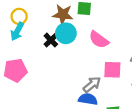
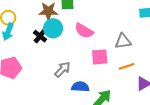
gray arrow: (92, 84) -> (63, 69), moved

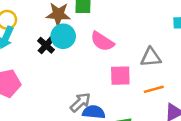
gray arrow: (63, 69) -> (80, 102), moved

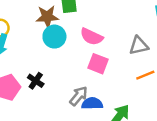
black cross: (46, 45) -> (36, 81), moved
pink square: (120, 76) -> (98, 64), moved, turned 30

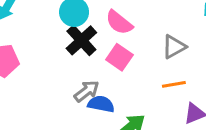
gray triangle: (139, 46) -> (174, 47), turned -30
black cross: (36, 81) -> (81, 40), moved, size x1.5

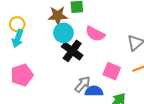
pink square: (119, 57) -> (112, 71), moved

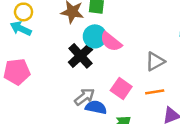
cyan circle: (63, 33) -> (95, 36), moved
cyan arrow: (18, 38) -> (21, 29), turned 84

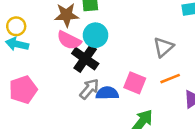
pink semicircle: (111, 42) -> (69, 40), moved
gray arrow: (84, 97) -> (89, 89), moved
blue semicircle: (96, 107) -> (107, 93), moved

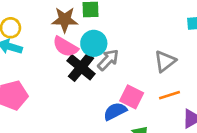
gray arrow: (89, 89) -> (108, 60), moved
blue semicircle: (107, 93) -> (115, 111), moved, turned -30

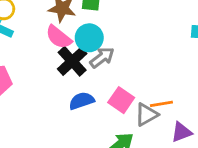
gray triangle: (165, 61) -> (146, 115), moved
blue semicircle: (115, 111) -> (82, 101), moved

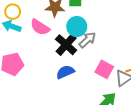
pink semicircle: (59, 37) -> (40, 27), moved
blue semicircle: (82, 101) -> (65, 72), moved

